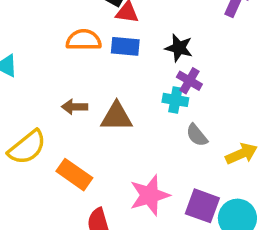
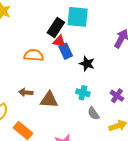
blue rectangle: (125, 46) -> (66, 51), moved, turned 56
purple cross: (189, 81) -> (117, 96), moved

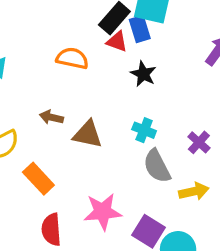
blue rectangle: (66, 51) -> (140, 29), moved
black star: (87, 64) -> (143, 74), moved
gray semicircle: (93, 113) -> (157, 166), size x1.5

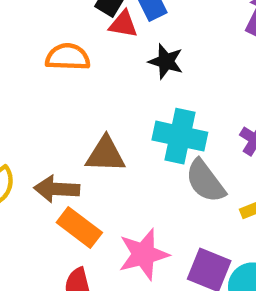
brown arrow: (51, 117) -> (57, 189), moved, size x1.4
cyan cross: (144, 130) -> (180, 136), size x1.6
orange rectangle: (38, 179) -> (79, 228), moved

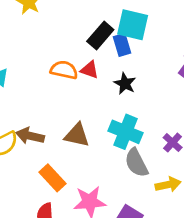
red triangle: (123, 24) -> (90, 70), moved
brown arrow: (57, 189) -> (30, 136), moved

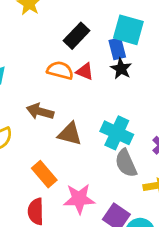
black rectangle: (100, 36) -> (76, 36), moved
black star: (125, 84) -> (121, 69), moved
brown arrow: (30, 136) -> (40, 111), moved

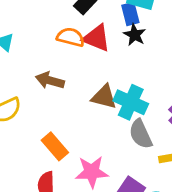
red triangle: (85, 71) -> (97, 38), size x1.5
brown triangle: (70, 134) -> (104, 97), moved

